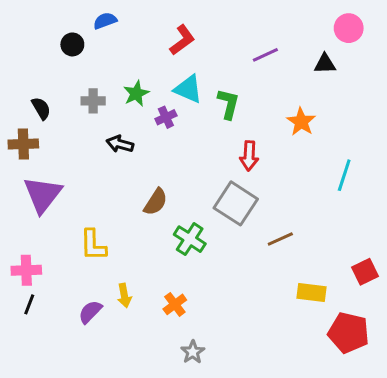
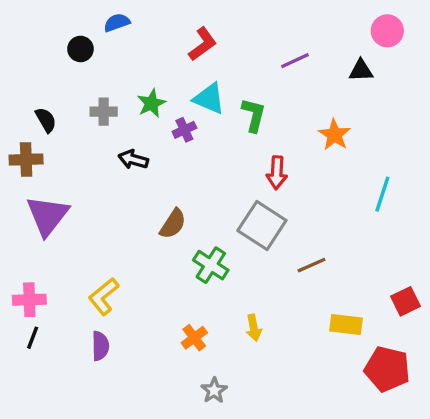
yellow L-shape: (93, 245) -> (104, 296), moved, turned 52
yellow arrow: (124, 295) -> (254, 328), moved
purple semicircle: (90, 312) -> (100, 346), turned 135

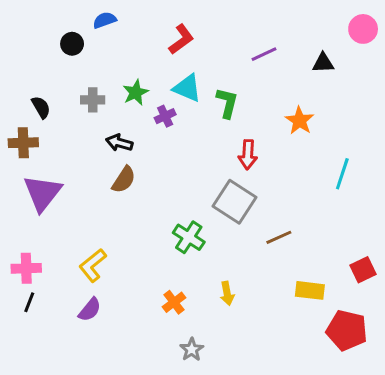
pink circle: (387, 31) -> (363, 29), moved
brown semicircle: (173, 224) -> (124, 180), moved
purple semicircle: (100, 346) -> (90, 310), turned 40

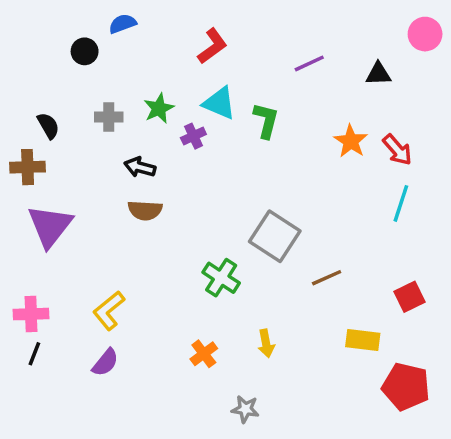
red arrow: (248, 155) -> (397, 150), moved, turned -44
brown semicircle: (124, 180) -> (145, 210), turned 60
red square: (363, 270) -> (409, 297), moved
gray star: (192, 350) -> (245, 409), moved, turned -30

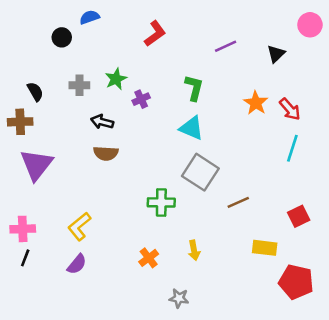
black triangle: (378, 74) -> (276, 54), turned -42
cyan triangle: (219, 103) -> (192, 128), moved
green cross: (221, 278) -> (161, 202), turned -32

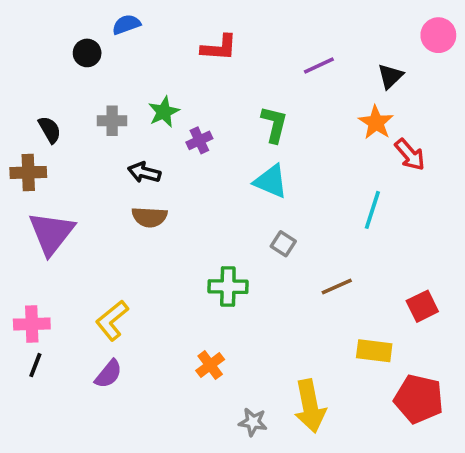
red L-shape: (155, 34) -> (219, 48), turned 40
orange star: (256, 103) -> (376, 123), moved
cyan line: (292, 148) -> (372, 210), moved
gray square: (200, 172) -> (283, 244), size x0.5
yellow arrow: (194, 250) -> (310, 406), moved, size x1.8

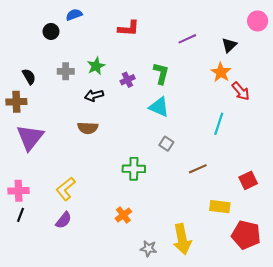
purple cross: (199, 140) -> (128, 80), moved
black arrow: (144, 172) -> (94, 95), moved, turned -30

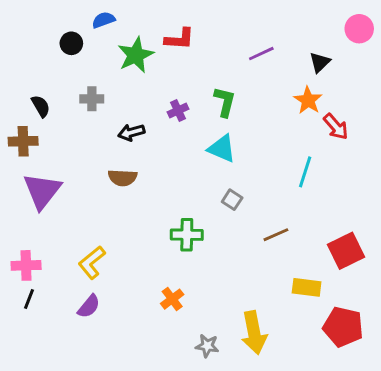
green star: (96, 66) -> (136, 55), moved, size x1.4
red square: (248, 180) -> (346, 251), size x1.4

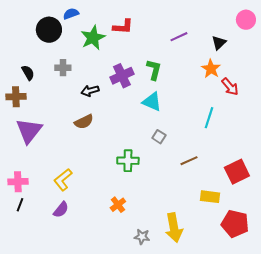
black circle: (71, 43) -> (49, 30), size x1.6
purple cross: (178, 111) -> (122, 76), size x1.6
brown semicircle: (122, 178) -> (84, 122), turned -30

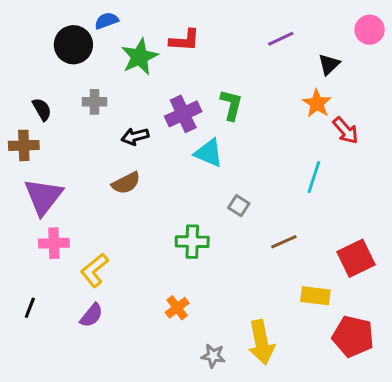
purple line: (179, 37) -> (281, 39), moved
cyan triangle: (152, 102) -> (209, 153), moved
pink cross: (18, 182) -> (54, 243), moved

